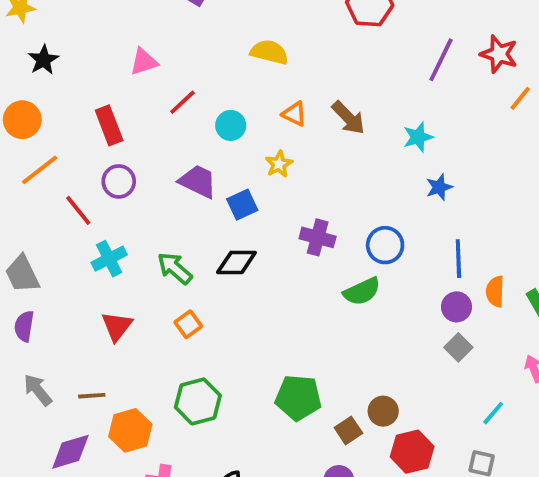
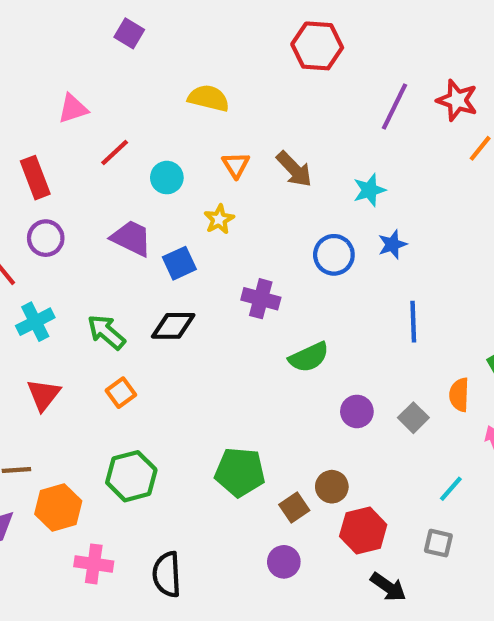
orange triangle: (294, 114) -> (236, 165), turned 32
blue circle: (385, 245) -> (334, 255), moved
orange semicircle: (495, 291) -> (459, 395), moved
purple circle: (457, 307) -> (357, 411), moved

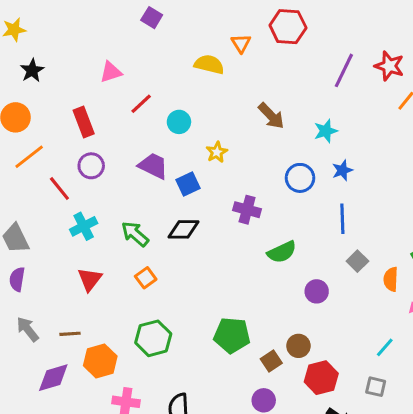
orange triangle: (236, 165) -> (241, 43), moved
blue line: (413, 322) -> (342, 219), moved
gray square: (413, 418) -> (357, 261), moved

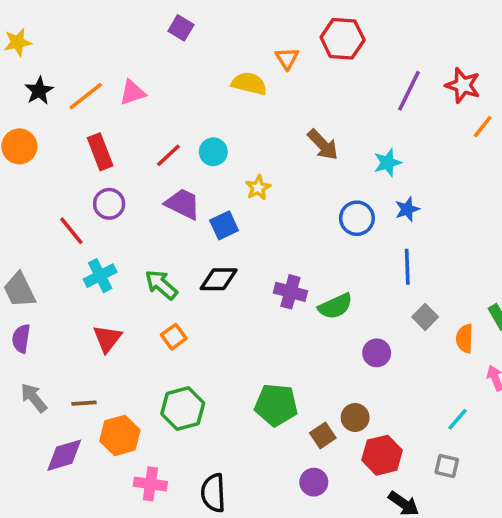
red line: (141, 104) -> (168, 155), moved
orange line: (29, 157) -> (86, 96), moved
purple cross: (247, 210) -> (290, 292), moved

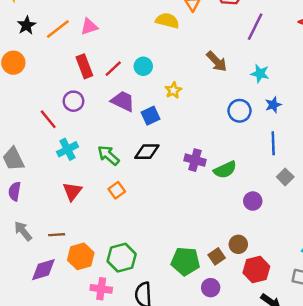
purple line: (409, 91) -> (255, 27), moved
red rectangle: (100, 152) -> (84, 66), moved
cyan star: (387, 163) -> (260, 73), turned 30
green pentagon: (276, 405) -> (185, 261), moved
green hexagon: (183, 409) -> (122, 258), moved

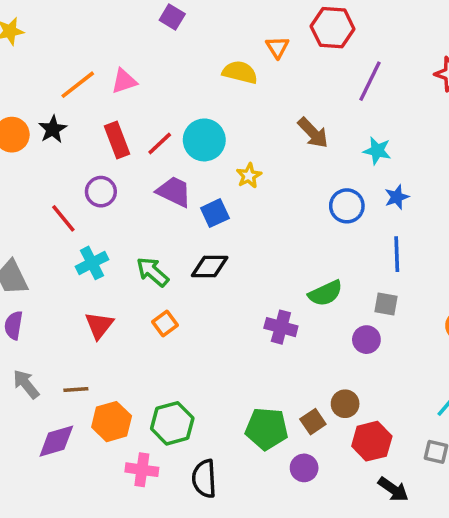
black star: (27, 25) -> (53, 129), moved
cyan circle: (143, 66) -> (204, 140), size x1.5
purple cross: (195, 160) -> (281, 327), moved
gray square: (285, 177) -> (386, 304), moved, turned -35

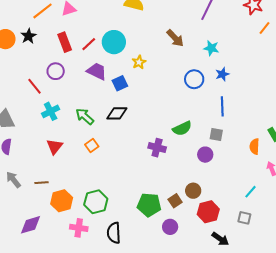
purple diamond: (56, 441) -> (31, 225), moved

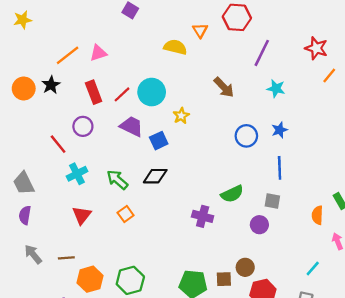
cyan star: (211, 48) -> (276, 88), moved
brown square: (175, 201) -> (224, 279), turned 32

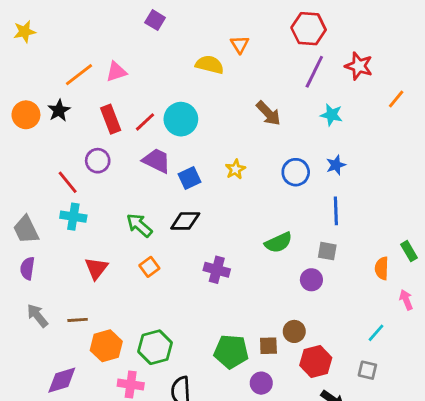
red hexagon: (237, 17) -> (309, 29), moved
red star: (316, 48) -> (359, 66), moved
yellow star: (181, 116) -> (235, 169), moved
cyan cross: (77, 174) -> (73, 217), moved, turned 36
purple cross: (203, 216) -> (217, 270), moved

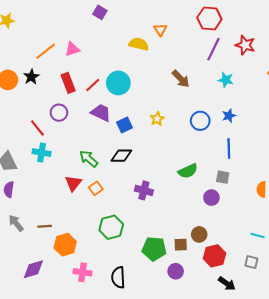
red triangle: (96, 268) -> (73, 183), moved
cyan line: (376, 333) -> (257, 235), turned 64
green hexagon: (155, 347) -> (111, 227), moved

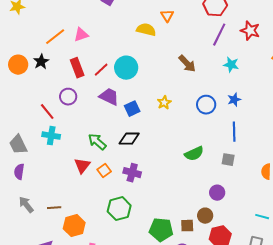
purple cross: (144, 190) -> (132, 173), moved
purple circle: (211, 198) -> (217, 193), moved

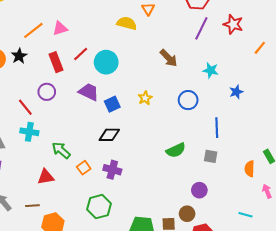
cyan star: (231, 65) -> (211, 70), moved
red line: (101, 70) -> (81, 54), moved
blue star: (234, 100) -> (236, 92), moved
green arrow: (97, 142) -> (61, 150), moved
red triangle: (82, 166) -> (46, 177), moved, turned 42

